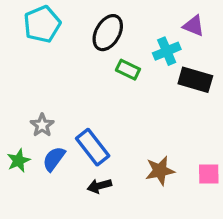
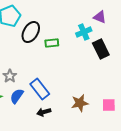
black ellipse: (108, 33) -> (31, 32), moved
green rectangle: (128, 70) -> (52, 43), moved, turned -32
black rectangle: (195, 80) -> (101, 49), turned 48

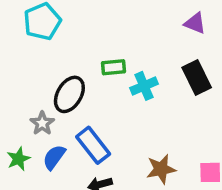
black ellipse: (31, 32) -> (69, 94), moved
cyan cross: (84, 32) -> (144, 86), moved

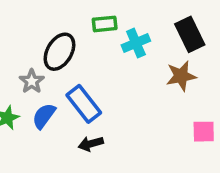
brown star: (161, 169) -> (181, 76), moved

